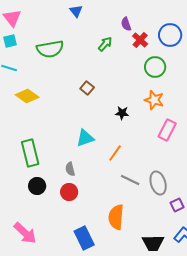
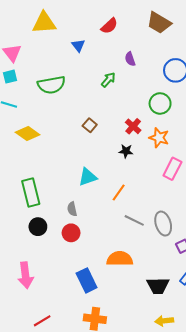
red cross: (140, 40) -> (133, 126), moved
orange semicircle: (116, 217) -> (120, 259), turned 85
pink arrow: (25, 233) -> (26, 275), turned 40

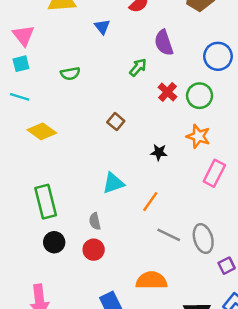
purple semicircle: (130, 59) -> (164, 43), size x1.5
green semicircle: (51, 85) -> (70, 74), size x0.6
red cross: (133, 126) -> (167, 92), moved

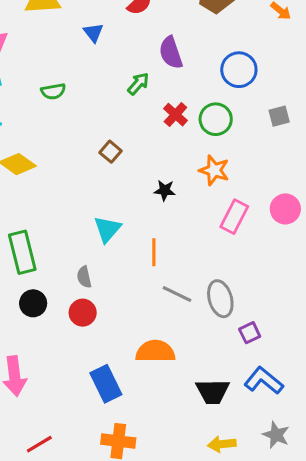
cyan triangle: (113, 183) -> (107, 229), turned -30
orange line: (150, 202) -> (154, 252), turned -35

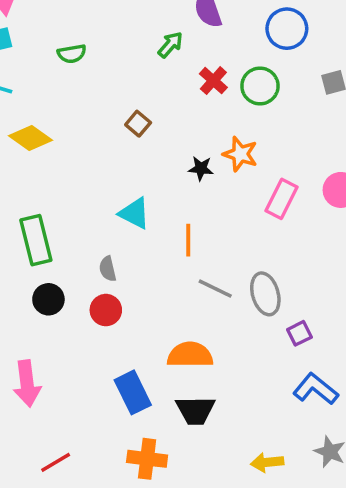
orange star: (214, 170) -> (240, 154), moved
cyan triangle: (107, 229) -> (134, 213), turned -44
black trapezoid: (213, 392) -> (195, 410), moved

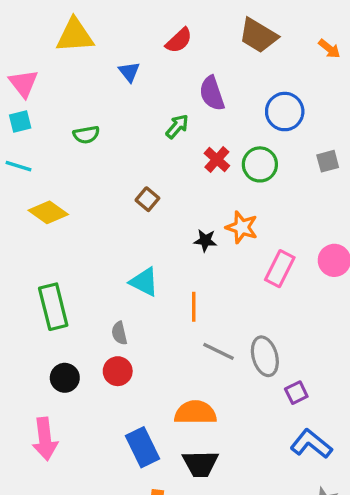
black circle: (48, 299) -> (65, 378), moved

